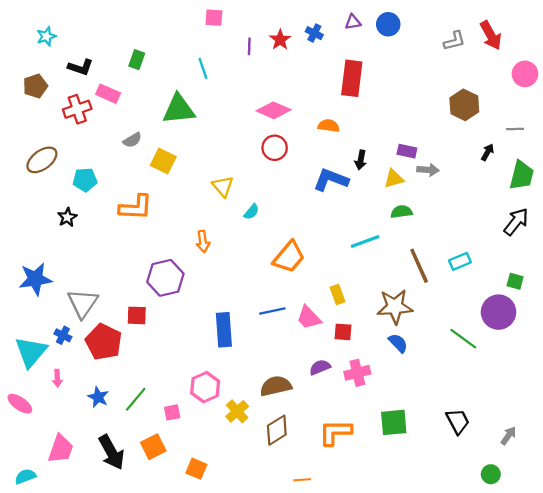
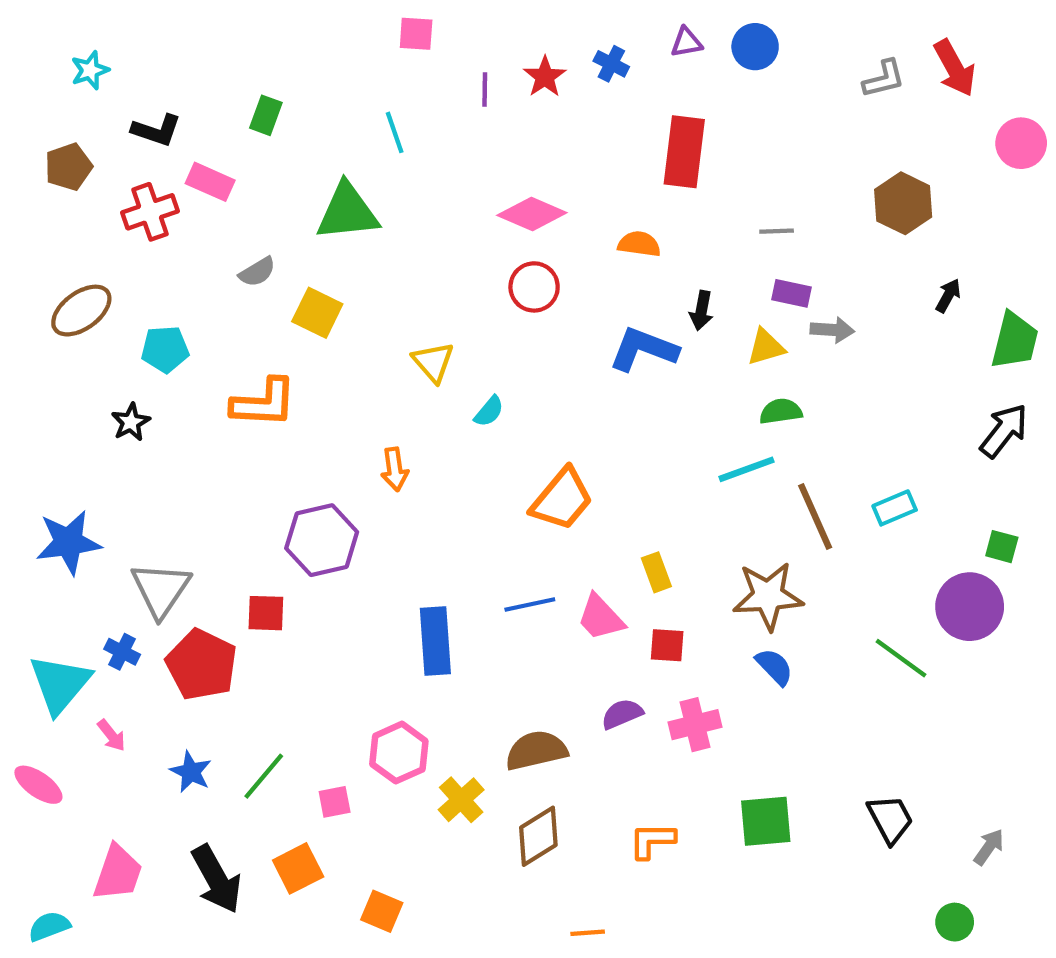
gray line: (515, 129) -> (777, 231), moved
cyan line: (365, 242) -> (746, 469), moved
pink arrow: (57, 378) -> (111, 735), turned -35
orange L-shape: (335, 432) -> (652, 841), size x0.7

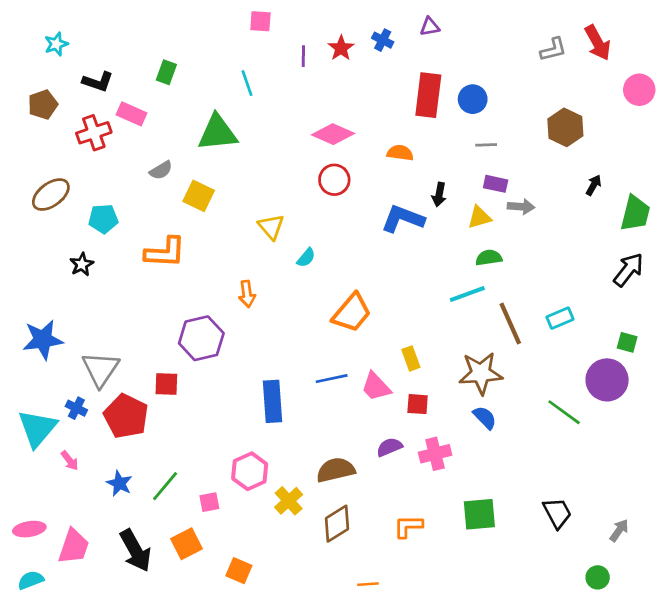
blue circle: (755, 47) -> (473, 99), moved
pink ellipse: (38, 785) -> (29, 529), moved, turned -44

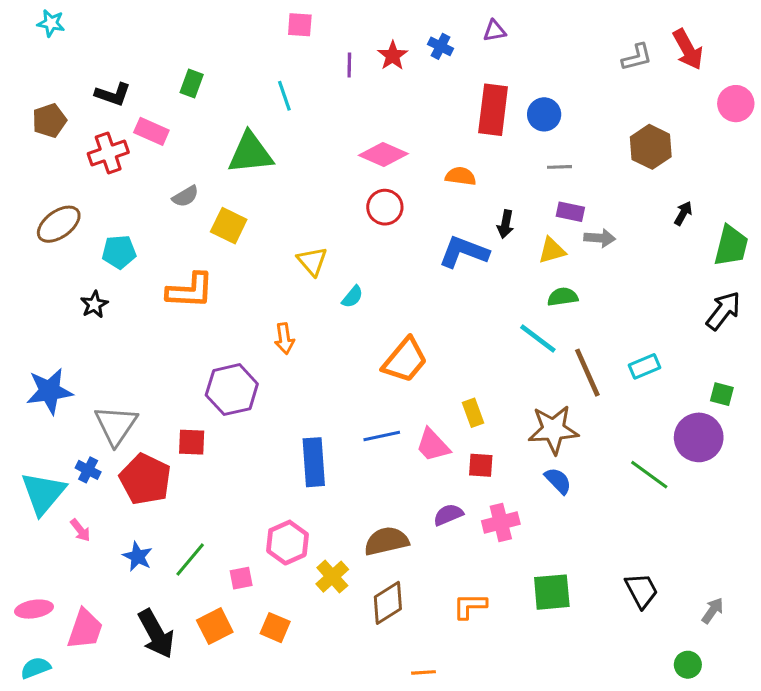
cyan star: (56, 44) -> (51, 23), moved, turned 30
cyan line: (467, 294) -> (538, 339), turned 57
orange square: (239, 571) -> (275, 628), moved

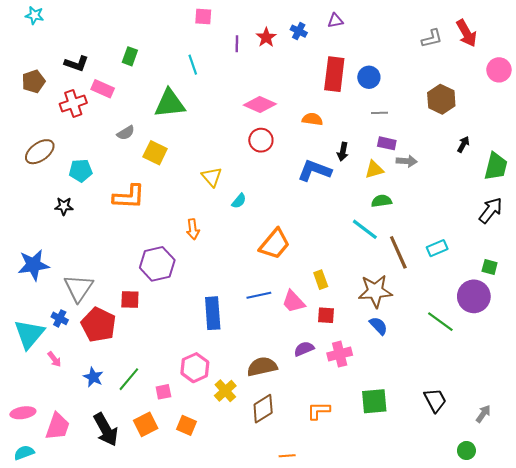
black star: (94, 305) -> (64, 206), turned 30

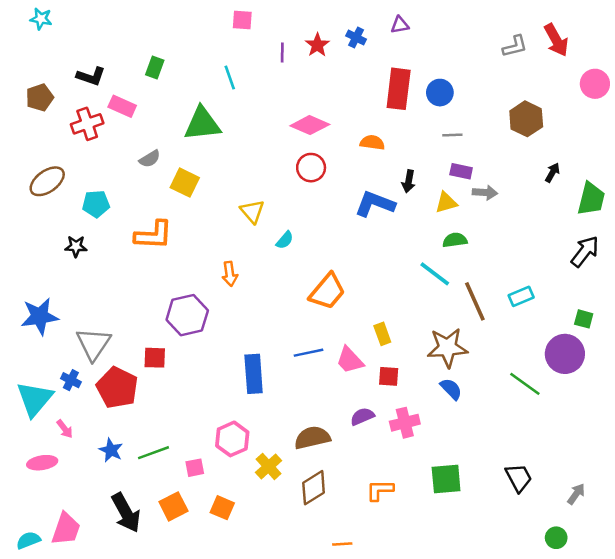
green line: (129, 379) -> (153, 453), turned 30
pink ellipse: (23, 413) -> (42, 463), moved
pink trapezoid: (58, 426) -> (66, 529), moved

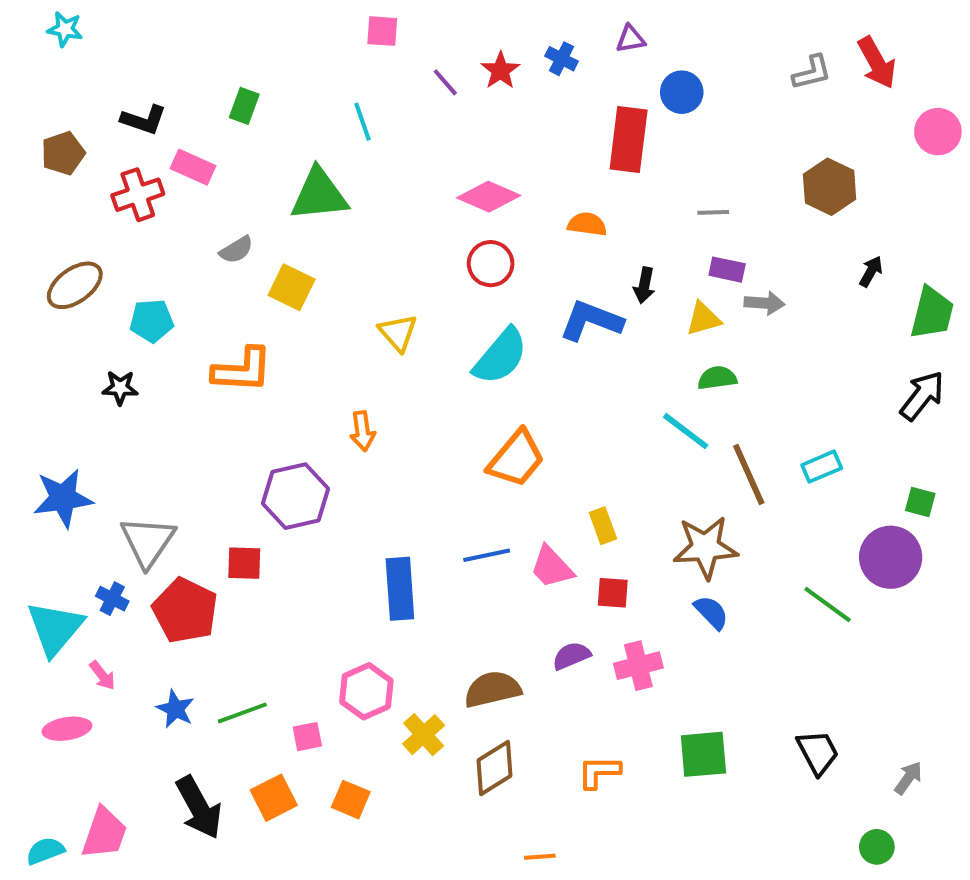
purple line: (282, 53) -> (445, 82), turned -42
blue circle: (440, 93) -> (682, 92), moved
cyan semicircle: (285, 240) -> (500, 356), moved, size x2.0

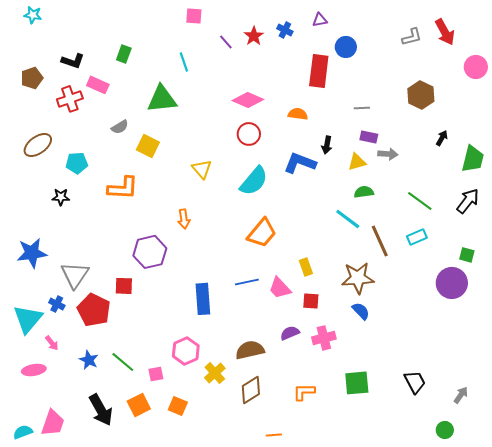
green line: (828, 605) -> (420, 201), moved
green line: (242, 713) -> (123, 362), turned 60

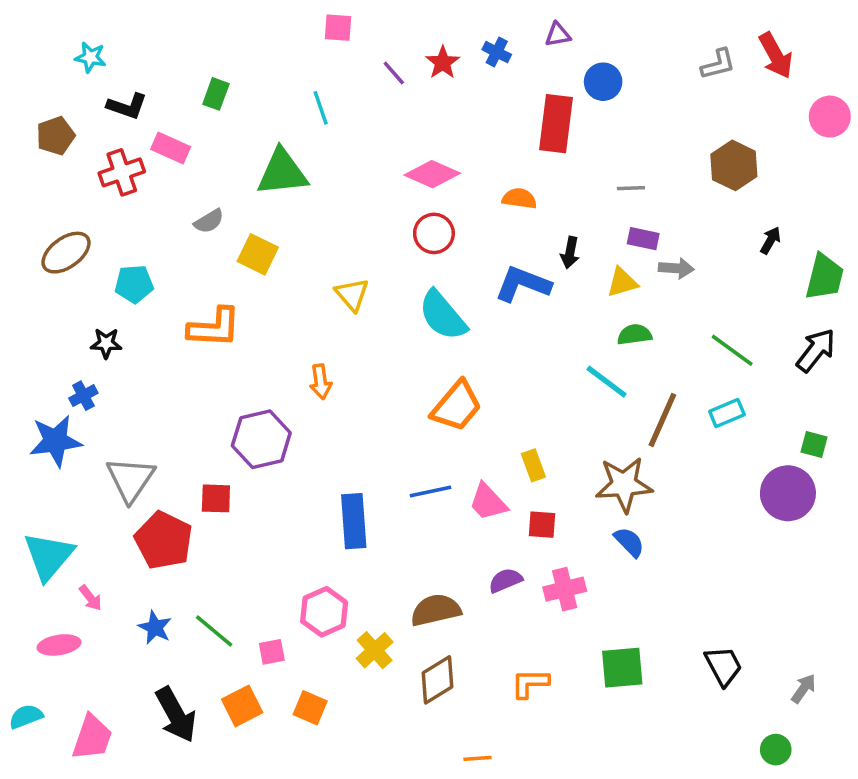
cyan star: (33, 15) -> (90, 57), moved
cyan semicircle: (254, 181) -> (443, 315), turned 100
brown line: (380, 241) -> (662, 420), turned 48
blue cross: (57, 304) -> (83, 396), moved, turned 35
cyan semicircle: (23, 432) -> (26, 716), moved

